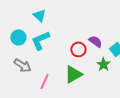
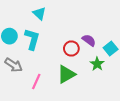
cyan triangle: (39, 15) -> (39, 13), moved
cyan L-shape: (40, 40) -> (32, 39), turned 130

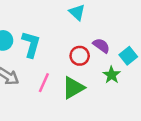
cyan triangle: (39, 13) -> (77, 12), moved
pink line: (36, 82) -> (44, 83), moved

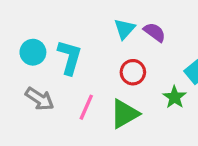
cyan triangle: (77, 12) -> (125, 29), moved, turned 30
purple semicircle: (101, 46) -> (155, 32), moved

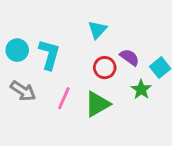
purple semicircle: (155, 32) -> (130, 57), moved

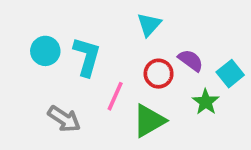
gray arrow: (23, 91) -> (64, 119), moved
pink line: (64, 98) -> (115, 96), moved

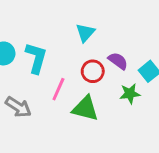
green star: (206, 102) -> (130, 94), turned 30
green triangle: (149, 121) -> (85, 108), turned 44

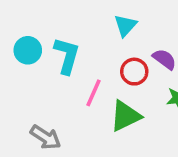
gray arrow: (18, 107) -> (46, 137), moved
green triangle: (85, 108) -> (125, 116), turned -40

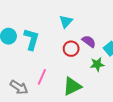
pink line: (93, 93) -> (42, 77), moved
green triangle: (125, 116) -> (72, 86), moved

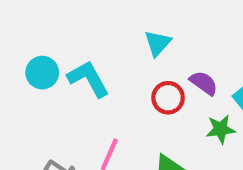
cyan L-shape: (31, 39) -> (88, 79), turned -45

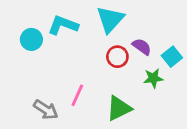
cyan triangle: (158, 43) -> (110, 19), size x1.5
cyan L-shape: (88, 79) -> (63, 25), moved, turned -40

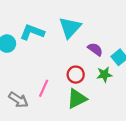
red circle: (117, 57) -> (76, 75), moved

